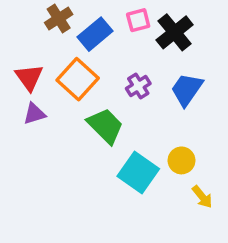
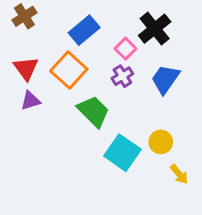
brown cross: (59, 19) -> (24, 16), moved
pink square: (138, 20) -> (126, 49), moved, turned -30

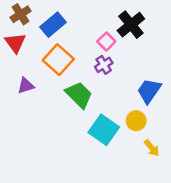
blue rectangle: (84, 30) -> (53, 25), moved
red triangle: (26, 68) -> (15, 43), moved
blue trapezoid: (165, 79) -> (149, 91), moved

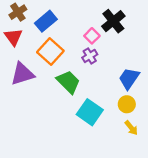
purple triangle: (26, 86) -> (22, 74), size x1.6
yellow circle: (136, 121) -> (127, 104), moved

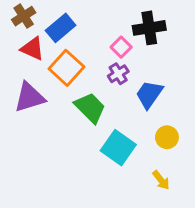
black cross: (113, 21) -> (149, 28), turned 30
red triangle: (13, 37) -> (32, 49), moved, turned -30
blue trapezoid: (129, 78) -> (149, 94), moved
yellow arrow: (131, 128) -> (161, 180), moved

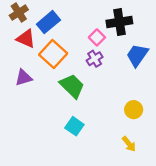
blue trapezoid: (149, 94) -> (137, 55), moved
purple triangle: (30, 97) -> (24, 78), size x0.7
cyan square: (118, 148) -> (74, 126), moved, size x0.7

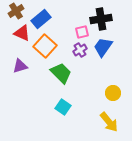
pink square: (97, 37) -> (82, 32), turned 32
blue trapezoid: (137, 55) -> (103, 47), moved
yellow arrow: (129, 144) -> (109, 122), size x1.5

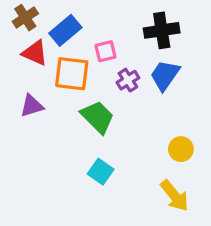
pink square: (82, 32) -> (106, 51), moved
orange square: (45, 46) -> (72, 74), turned -35

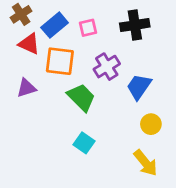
pink square: (106, 51) -> (88, 28), moved
blue trapezoid: (165, 75) -> (139, 87), moved
purple cross: (128, 80) -> (107, 67), size x1.4

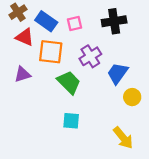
blue rectangle: (55, 25) -> (46, 21), turned 75
yellow circle: (151, 124) -> (132, 97), moved
cyan square: (84, 143) -> (71, 121), turned -30

